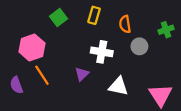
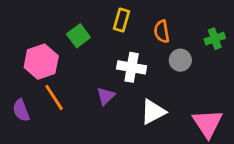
green square: (59, 18) -> (78, 36), moved
white triangle: (118, 86) -> (153, 112), turned -40

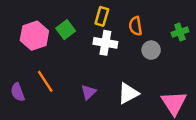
pink hexagon: (41, 62) -> (34, 36), moved
white cross: (132, 67) -> (105, 43), moved
purple triangle: (106, 96) -> (89, 92), moved

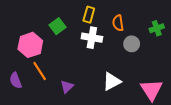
pink hexagon: (34, 36) -> (30, 45), moved
purple triangle: (89, 92) -> (67, 87), moved

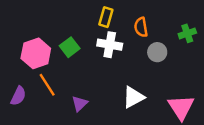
green square: (57, 26) -> (70, 47), moved
purple semicircle: (16, 80) -> (18, 96), turned -133

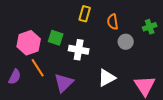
white cross: (110, 45) -> (79, 50), moved
green square: (70, 47) -> (56, 38), turned -35
purple triangle: (80, 103) -> (64, 83), size x1.5

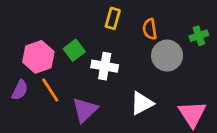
green square: (56, 38) -> (74, 50), turned 35
gray circle: (126, 42) -> (167, 56), size x1.5
purple semicircle: (15, 77) -> (20, 90), moved

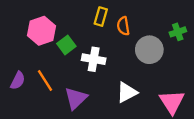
orange semicircle: (150, 29) -> (123, 26), moved
pink hexagon: (38, 57) -> (41, 31), moved

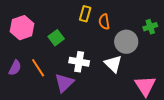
pink hexagon: (41, 31) -> (22, 28), moved
white cross: (94, 59) -> (79, 62), moved
white triangle: (127, 92) -> (113, 64), moved, turned -48

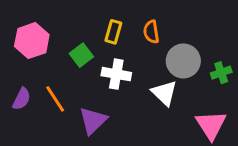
yellow rectangle: (85, 14) -> (113, 32), moved
green cross: (150, 27) -> (221, 73), moved
white cross: (79, 62) -> (116, 74), moved

